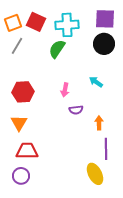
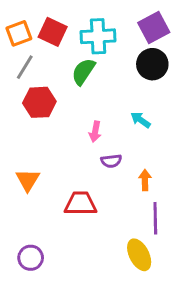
purple square: (105, 19) -> (154, 28), turned -30
red hexagon: (23, 92) -> (39, 102), moved
red trapezoid: (27, 151) -> (80, 203), moved

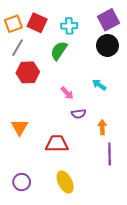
cyan cross: (98, 36) -> (69, 26), size x0.7
pink arrow: (95, 132) -> (67, 93), turned -56
yellow ellipse: (139, 255) -> (65, 182), moved

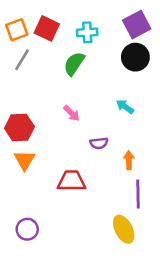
red hexagon: (28, 72) -> (19, 128), moved
pink arrow: (67, 93) -> (72, 113), moved
yellow ellipse: (65, 182) -> (124, 229), moved

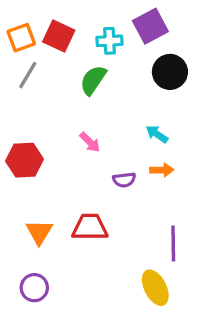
purple square: (137, 25) -> (150, 26), moved
orange triangle: (25, 160) -> (39, 232), moved
orange arrow: (129, 160) -> (162, 170), moved, turned 90

